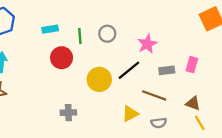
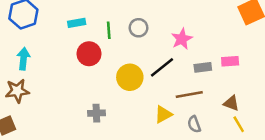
pink rectangle: (192, 65) -> (230, 61), turned 70
brown line: (154, 95) -> (189, 95), turned -30
gray semicircle: (159, 123) -> (194, 124), turned 77

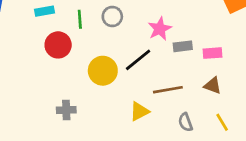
gray rectangle: (203, 67) -> (183, 46), moved
brown triangle: (231, 103) -> (213, 86), moved
gray semicircle: (194, 124) -> (185, 122), moved

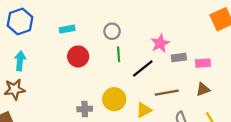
gray circle: (112, 17) -> (112, 31), moved
green line: (80, 19) -> (119, 54), moved
yellow circle: (103, 71) -> (114, 99), moved
brown triangle: (213, 86) -> (203, 89), turned -40

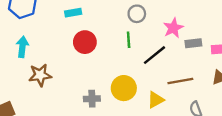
gray circle: (112, 31) -> (137, 14), moved
brown star: (15, 89) -> (40, 75), moved

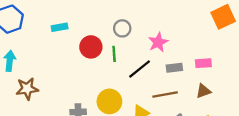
red circle: (85, 42) -> (91, 47), moved
gray rectangle: (193, 43) -> (174, 68), moved

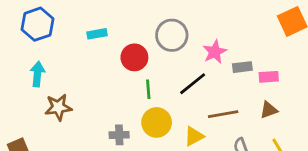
gray circle: (122, 28) -> (172, 35), size x1.5
green line: (114, 54) -> (148, 89), moved
gray rectangle: (174, 68) -> (242, 67), moved

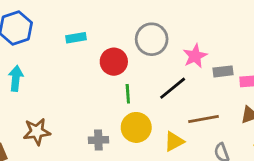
brown star: (58, 107) -> (37, 132), moved

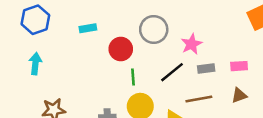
gray rectangle: (223, 71) -> (206, 69), moved

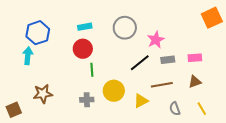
blue hexagon: (35, 20) -> (38, 33), moved
cyan rectangle: (88, 28) -> (85, 27), moved
red circle: (121, 49) -> (83, 49), moved
green line: (133, 77) -> (92, 70), moved

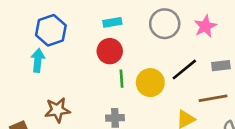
pink star: (156, 40) -> (205, 26), moved
yellow circle: (114, 91) -> (150, 83), moved

